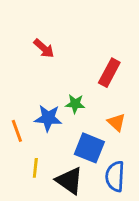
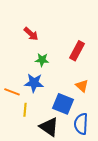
green star: (75, 104) -> (42, 60), moved
orange line: (17, 131) -> (12, 92), turned -49
yellow line: (35, 168) -> (25, 110), moved

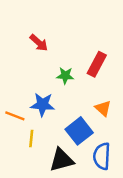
green star: (42, 60) -> (65, 76), moved
blue square: (63, 104) -> (79, 131), turned 30
black triangle: (49, 127) -> (61, 160), turned -50

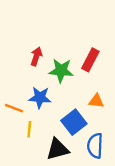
red arrow: (39, 43) -> (36, 56), moved, turned -114
green star: (65, 76) -> (61, 70), size x1.5
orange triangle: (103, 108) -> (96, 101), turned -35

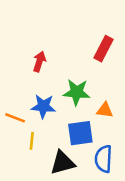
red rectangle: (90, 60) -> (103, 49), moved
green star: (61, 70) -> (77, 92), moved
blue square: (74, 122) -> (80, 133), turned 30

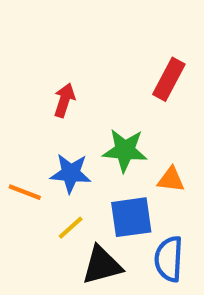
yellow line: (32, 141) -> (71, 228), moved, turned 42

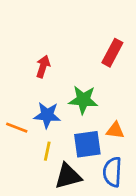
orange triangle: (171, 180) -> (115, 130), moved
yellow line: (71, 228) -> (47, 151), turned -36

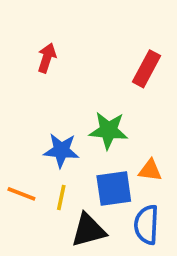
red arrow: (43, 67) -> (47, 58), moved
orange line: (17, 128) -> (21, 194), moved

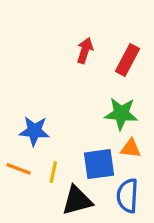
red arrow: (47, 58) -> (85, 50), moved
green star: (108, 130) -> (121, 114), moved
blue star: (61, 150) -> (34, 131), moved

